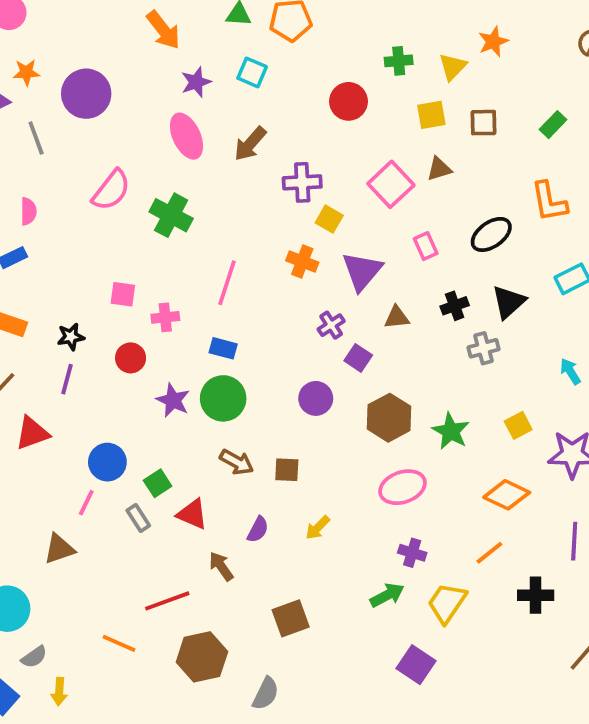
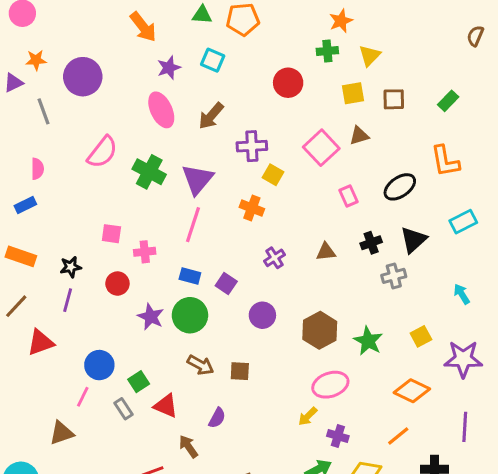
orange star: (493, 42) -> (341, 21), moved
purple triangle: (362, 271) -> (198, 179), moved
purple square: (358, 358) -> (226, 284), moved
yellow arrow: (318, 528) -> (308, 416), moved

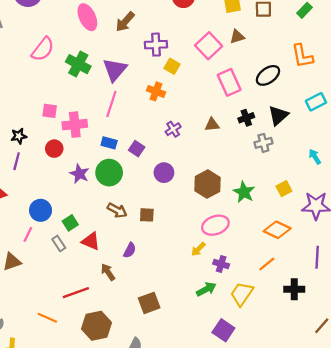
pink rectangle: (348, 196) -> (229, 82), size x1.6
pink cross: (145, 252) -> (75, 125), size x1.5

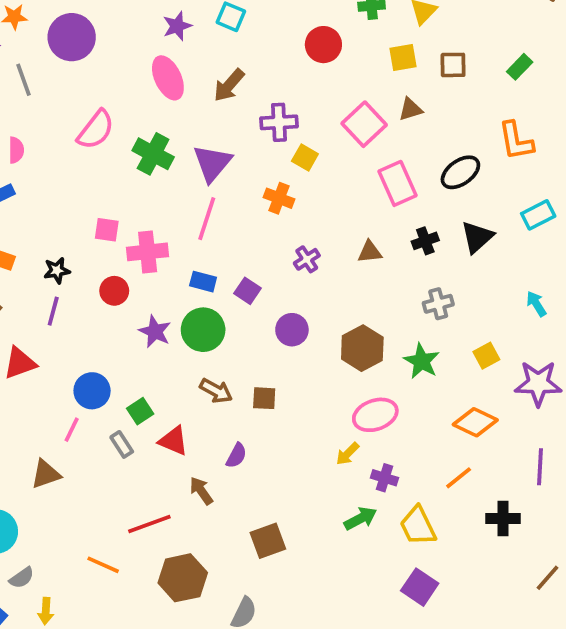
gray cross: (263, 143) -> (438, 304), moved
yellow trapezoid: (242, 294) -> (418, 526), turned -60
purple square: (223, 330) -> (420, 587), moved

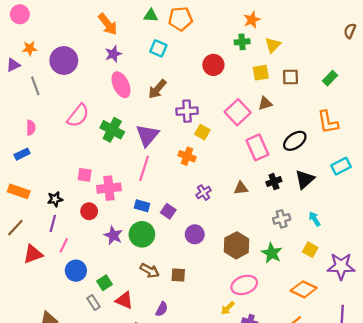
purple star: (177, 26) -> (113, 54), moved
cyan arrow: (536, 304) -> (315, 219), moved
yellow square: (486, 356) -> (310, 250), turned -32
pink line: (72, 430) -> (64, 245), moved

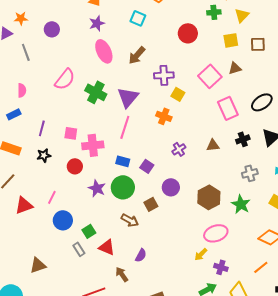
purple circle: (64, 61) -> (52, 29), size x0.6
purple line: (53, 223) -> (42, 128), moved
brown square: (178, 275) -> (151, 204), moved, turned -32

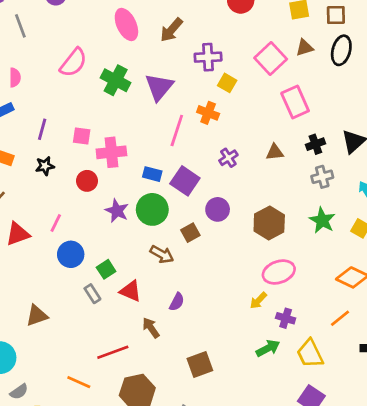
black ellipse: (262, 102) -> (341, 50), moved, turned -40
pink line: (125, 127) -> (177, 131), moved
purple square: (147, 166) -> (185, 181), size x1.5
gray cross: (250, 173) -> (322, 177), moved
green star: (241, 204) -> (322, 220), moved

